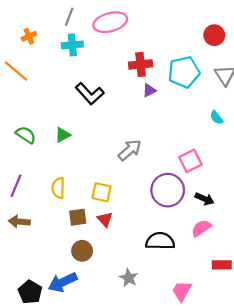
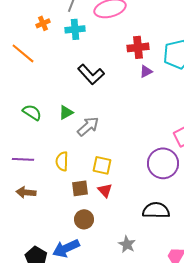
orange cross: (29, 36) -> (43, 23), moved
gray arrow: (130, 150) -> (88, 126), moved
purple line: (16, 186) -> (23, 159), turned 70

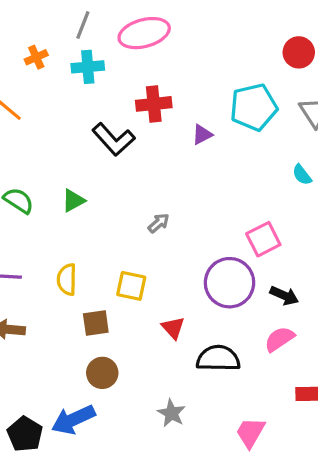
red cross: (138, 47) -> (154, 104), moved
gray arrow: (88, 126) -> (159, 223), moved, size x0.6
red triangle: (105, 190) -> (173, 328), moved

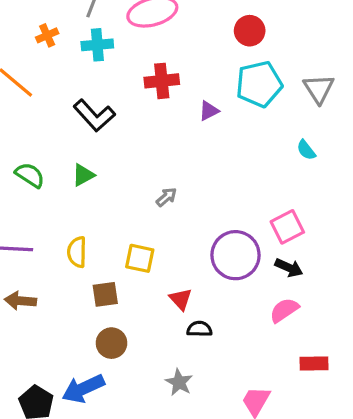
red circle: (299, 52) -> (250, 31), moved
black L-shape: (114, 139) -> (94, 115), moved
pink square: (263, 239) -> (287, 227), moved
black semicircle: (218, 358) -> (199, 329), moved, size x0.6

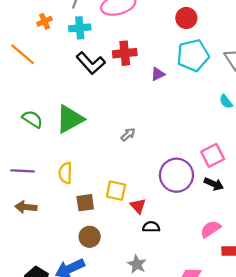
black L-shape: (94, 115) -> (91, 63), moved
green triangle: (83, 175) -> (70, 119), size x1.8
yellow square: (140, 258) -> (116, 191), moved
pink semicircle: (284, 310) -> (211, 229), moved

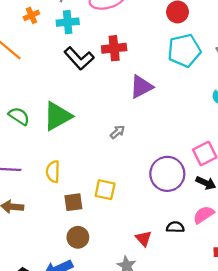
purple triangle: (158, 74) -> (141, 87), moved, size x1.6
red triangle: (138, 206) -> (144, 238), moved
black semicircle: (151, 227) -> (175, 227), moved
pink semicircle: (211, 229) -> (204, 215), moved

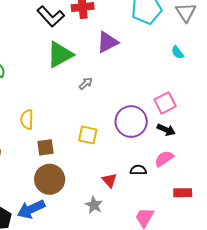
green triangle: (57, 116) -> (60, 54), moved
yellow square: (105, 190) -> (88, 135), moved
brown circle: (78, 237) -> (50, 179), size x1.5

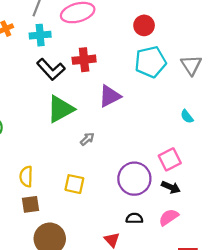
cyan semicircle: (178, 52) -> (187, 117), moved
yellow square: (88, 135) -> (74, 184), moved
brown square: (45, 147) -> (30, 204), moved
black semicircle: (138, 170) -> (134, 218), moved

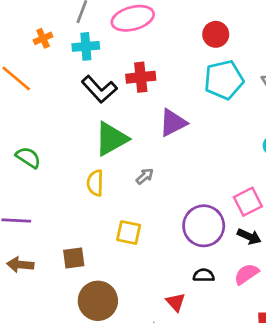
yellow semicircle: (26, 177) -> (95, 183), moved

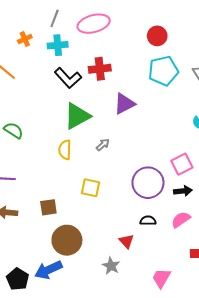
black arrow: (249, 237) -> (183, 191), turned -30

